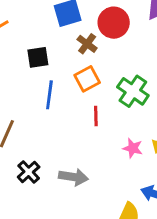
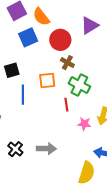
brown cross: (87, 44) -> (67, 63), moved
orange square: (87, 79) -> (47, 81), turned 30
red line: (96, 116) -> (66, 105), moved

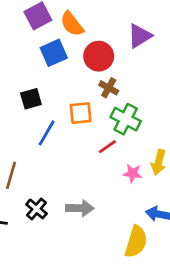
blue line: (23, 95) -> (47, 133), turned 30
red line: (66, 105) -> (107, 147), turned 64

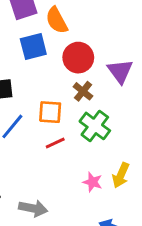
purple triangle: (140, 36) -> (120, 71), moved, turned -44
red line: (107, 147) -> (55, 143), moved

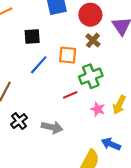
green cross: (95, 126) -> (91, 76), moved, turned 30
red line: (55, 143) -> (70, 95), moved

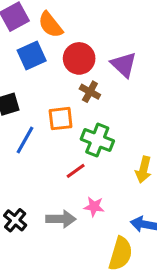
green cross: (91, 76) -> (97, 140), turned -35
pink star: (98, 109) -> (94, 207), moved

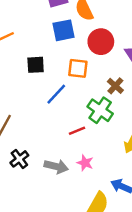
brown cross: (90, 92) -> (115, 86), moved
orange square: (61, 119) -> (78, 68), moved
blue line: (25, 140) -> (56, 94), moved

